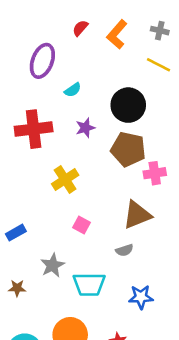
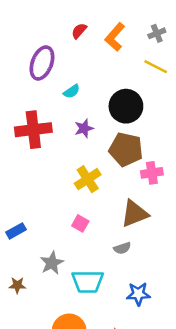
gray cross: (160, 31) -> (157, 33), turned -35
yellow cross: (65, 180) -> (88, 179), moved

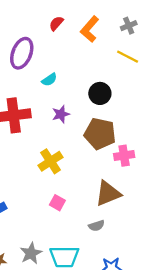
black circle: (126, 106) -> (100, 93), size x0.7
yellow cross: (88, 179) -> (50, 161), moved
gray star: (52, 263) -> (31, 253), moved

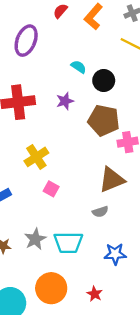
cyan semicircle: (49, 80) -> (79, 67), moved, turned -112
yellow cross: (50, 161) -> (36, 157), moved
pink square: (57, 203) -> (51, 189), moved

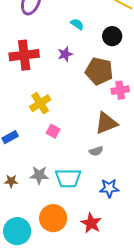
black circle: (104, 80) -> (112, 36), moved
gray star: (35, 239) -> (39, 175), turned 30
red star: (95, 294) -> (91, 223), size x1.5

